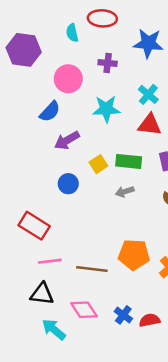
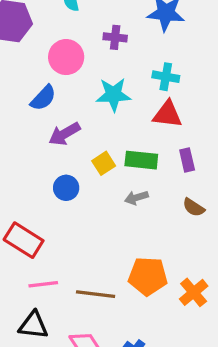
cyan cross: (148, 94) -> (166, 77), turned -30

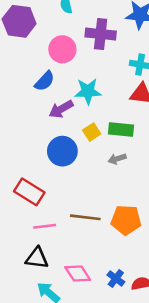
purple cross: (115, 37) -> (101, 34), size x1.6
cyan star: (114, 95) -> (88, 91), moved
blue circle: (66, 188) -> (62, 151), size x1.5
brown line: (96, 294) -> (85, 217), moved

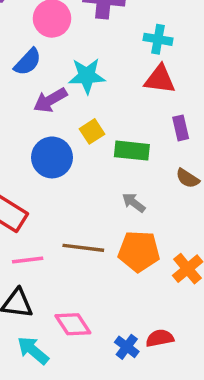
green rectangle: (121, 130) -> (132, 151), moved
gray arrow: (117, 159) -> (134, 203), moved, turned 54
blue cross: (116, 278) -> (127, 347), moved

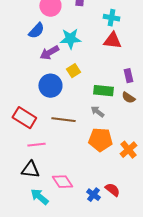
purple rectangle: (181, 128) -> (128, 76), moved
green rectangle: (132, 151) -> (103, 91), moved
brown line: (83, 248) -> (63, 120), moved
red semicircle: (160, 338) -> (112, 190), turned 49

